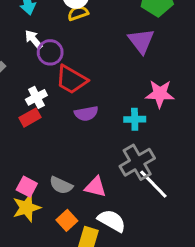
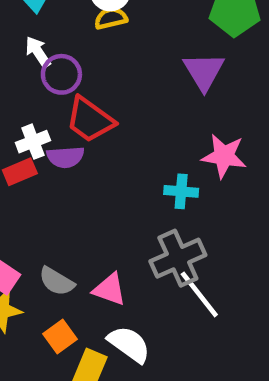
purple semicircle: (86, 113) -> (65, 157), moved

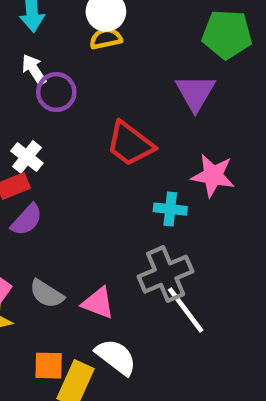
red trapezoid: (90, 120) -> (130, 144), moved
white cross: (33, 142) -> (27, 157), turned -32
purple semicircle: (65, 157) -> (27, 220), moved, turned -45
orange square: (60, 336) -> (49, 366), moved, turned 36

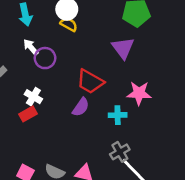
yellow semicircle: (106, 38) -> (69, 24), turned 48
purple semicircle: (27, 220) -> (81, 107), moved
gray cross: (166, 274) -> (120, 152), size x0.7

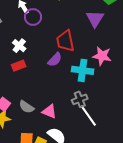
red trapezoid: (90, 82) -> (65, 41), turned 40
red rectangle: (28, 114) -> (19, 66), moved
cyan cross: (118, 115) -> (83, 70), size x1.5

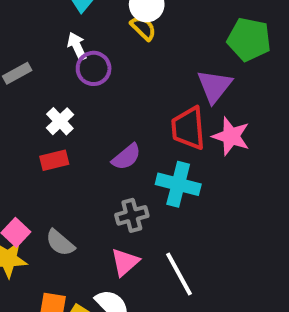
red trapezoid: (65, 41) -> (188, 128), moved
pink star: (102, 56) -> (231, 136), moved
gray cross: (80, 99) -> (132, 215), moved
pink triangle: (49, 111) -> (125, 262), moved, turned 49

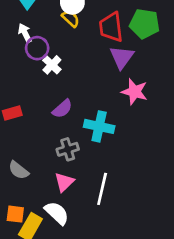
white cross: (60, 121) -> (52, 65), moved
red trapezoid: (188, 128) -> (111, 27), moved
white line: (179, 274) -> (102, 189), turned 44

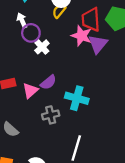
yellow semicircle: (71, 19) -> (59, 11), turned -96
pink star: (135, 92) -> (82, 36), moved
pink triangle: (64, 182) -> (30, 91), moved

